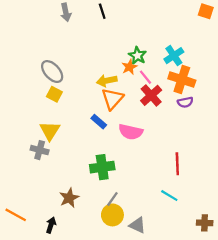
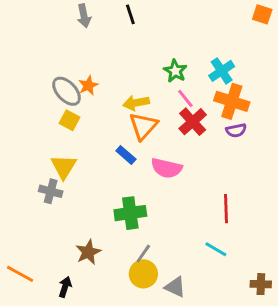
orange star: (129, 67) -> (88, 85), moved

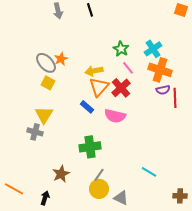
red cross: (193, 122) -> (121, 88), moved
red line: (226, 209) -> (175, 98), moved

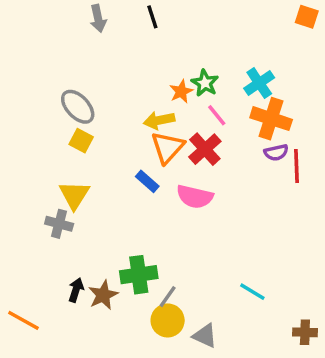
orange star: (61, 59) -> (181, 91), moved
green cross: (90, 147) -> (139, 275), moved
black arrow: (45, 198) -> (76, 290), moved

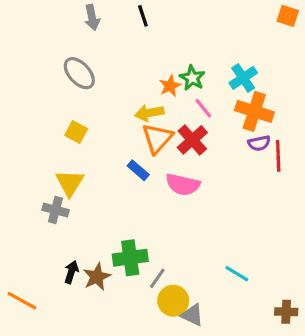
gray ellipse: (78, 107) -> (79, 73), moved
yellow circle: (168, 320) -> (173, 301), moved

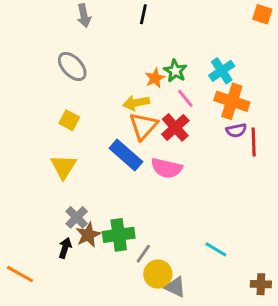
black line: (143, 16) -> (143, 14), moved, turned 30
blue rectangle: (138, 170) -> (126, 155), size x1.6
gray cross: (55, 210) -> (77, 217), moved, turned 30
brown star: (97, 277) -> (88, 235), moved

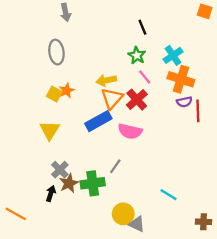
black line: (143, 14) -> (142, 27), moved, turned -35
gray ellipse: (72, 66) -> (56, 52), turned 35
orange star: (155, 78) -> (67, 91), moved
blue rectangle: (126, 155) -> (98, 121), turned -70
gray line: (143, 254) -> (115, 166), moved

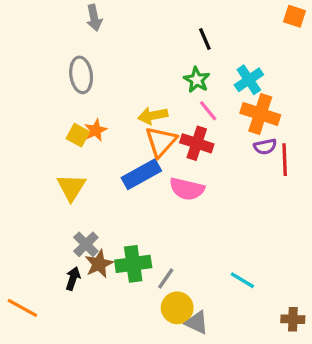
red cross: (137, 100) -> (197, 143), turned -30
gray line: (115, 166) -> (166, 279), moved

